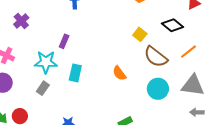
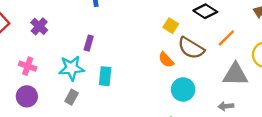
orange semicircle: (119, 73) -> (166, 60), moved
cyan circle: (158, 89) -> (183, 89), moved
gray arrow: (197, 112) -> (226, 106), moved

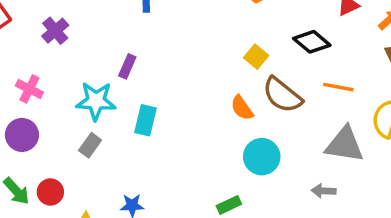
orange line: (226, 38) -> (338, 87), turned 48

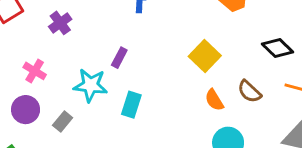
yellow square: (256, 57) -> (205, 56), moved, size x1.5
brown semicircle: (282, 95) -> (249, 92), size x0.7
gray rectangle: (90, 145) -> (63, 122), moved

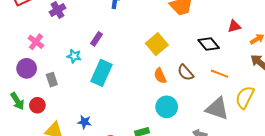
cyan star: (90, 85) -> (74, 56), size x0.6
cyan rectangle: (131, 105) -> (102, 73), size x1.4
gray rectangle: (63, 122) -> (52, 80), turned -64

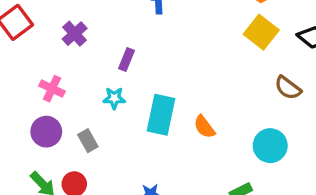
purple rectangle: (96, 39) -> (127, 60), moved
yellow square: (157, 44) -> (261, 32), moved
orange semicircle: (160, 76) -> (204, 127), moved

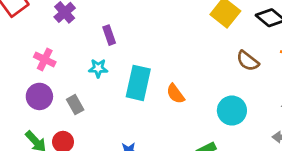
purple rectangle: (127, 60) -> (109, 35), turned -42

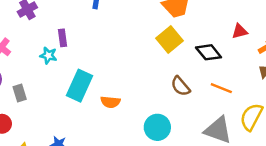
cyan star: (98, 68) -> (48, 55), moved
orange semicircle: (175, 94) -> (110, 102), turned -60

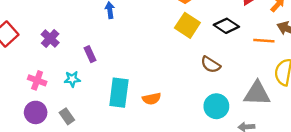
cyan star: (48, 55) -> (72, 79), moved
orange line: (221, 88) -> (264, 41), moved
cyan circle: (157, 127) -> (216, 106), moved

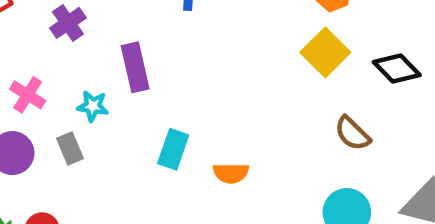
purple rectangle: (90, 54) -> (135, 67), size x1.5
cyan rectangle: (119, 93) -> (173, 149), size x0.7
gray rectangle: (67, 116) -> (70, 148), moved

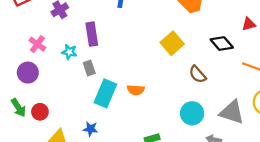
yellow square: (325, 52) -> (172, 43), moved
gray rectangle: (70, 148) -> (89, 68), moved
cyan rectangle: (173, 149) -> (105, 93), moved, size x1.4

